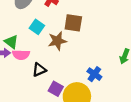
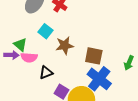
brown square: (73, 23) -> (94, 56), moved
blue cross: (94, 74) -> (99, 79), size x1.6

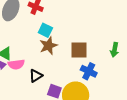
cyan square: (45, 31) -> (45, 30), moved
blue cross: (99, 79) -> (89, 71), size x0.7

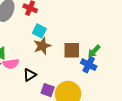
green arrow: (114, 50) -> (94, 51), moved, turned 32
blue cross: (89, 71) -> (89, 65), moved

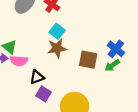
blue cross: (89, 65) -> (116, 49), moved
purple square: (48, 90) -> (43, 94), moved

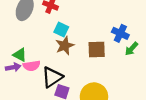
green arrow: (112, 65) -> (131, 49), moved
black triangle: (37, 77) -> (52, 77), size x1.5

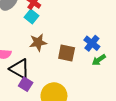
cyan square: (61, 30) -> (32, 17), moved
black triangle: (52, 77) -> (20, 69), turned 50

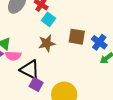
cyan square: (32, 17) -> (48, 19), moved
brown square: (67, 53) -> (77, 37), moved

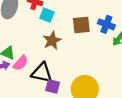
pink semicircle: (13, 56) -> (21, 63), turned -35

